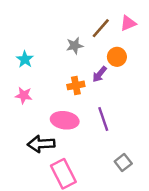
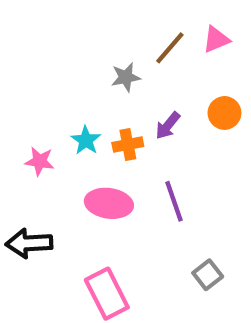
orange circle: (117, 57) -> (224, 113), moved
cyan star: (25, 59) -> (86, 140), moved
black arrow: (41, 144) -> (29, 243), moved

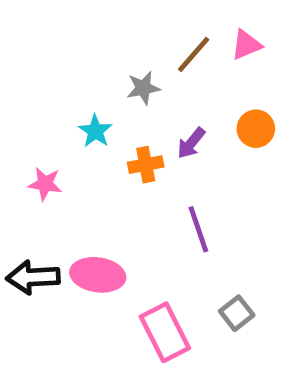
cyan star: (86, 140) -> (95, 131), moved
pink ellipse: (109, 203) -> (98, 275), moved
pink rectangle: (107, 294) -> (165, 332), moved

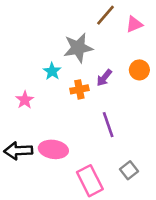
brown line: (194, 54) -> (106, 15), moved
gray star: (143, 88) -> (78, 48), size x1.6
pink star: (45, 184) -> (25, 100), turned 30

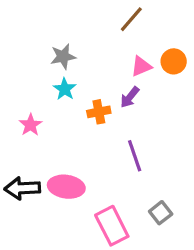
pink triangle: (134, 24) -> (141, 66), moved
gray star: (78, 48) -> (63, 57), moved, size x0.7
orange circle: (139, 70) -> (174, 61), moved

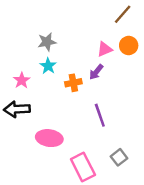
brown line: (131, 19) -> (123, 14), moved
pink star: (30, 125) -> (22, 80), moved
black arrow: (22, 188) -> (17, 109), moved

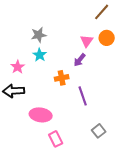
pink triangle: (105, 49) -> (87, 41), turned -32
orange cross: (73, 83) -> (62, 78), moved
pink rectangle: (83, 167) -> (56, 139), moved, size x0.7

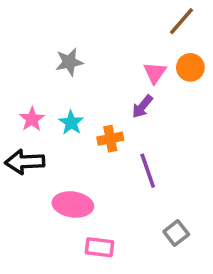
cyan star: (40, 55) -> (71, 123), moved
pink rectangle: (56, 139) -> (100, 247), turned -56

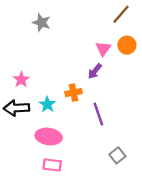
gray star: (69, 62) -> (41, 23), moved, turned 30
cyan star: (71, 123) -> (47, 104), moved
pink rectangle: (100, 247) -> (52, 165), moved

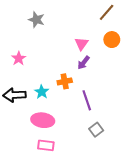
pink triangle: (103, 49) -> (81, 44), moved
pink star: (21, 80) -> (19, 58), moved
gray square: (117, 155) -> (96, 130), moved

